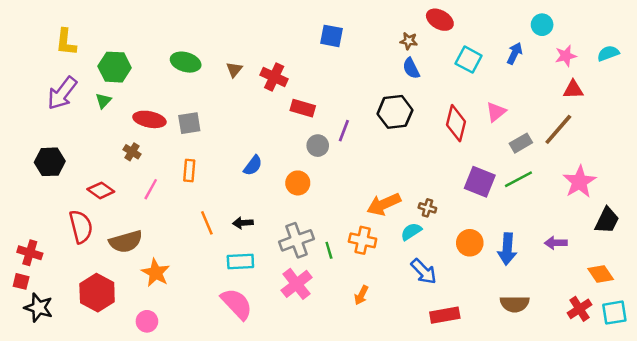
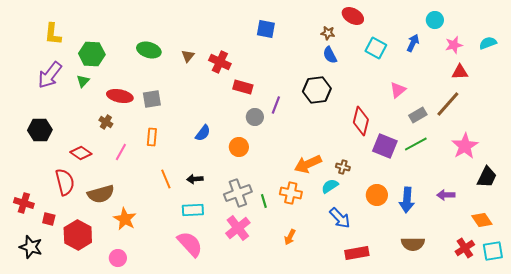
red diamond: (456, 123) -> (361, 121), moved
red square: (21, 281) -> (49, 219), moved

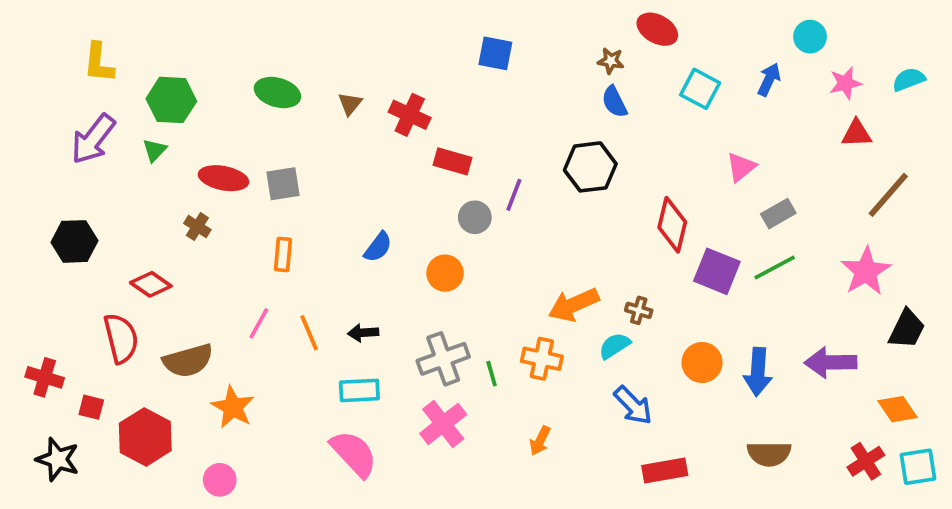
brown line: (448, 104) -> (888, 195), moved
pink line: (121, 152) -> (259, 323), moved
purple arrow: (446, 195) -> (830, 363), size x1.5

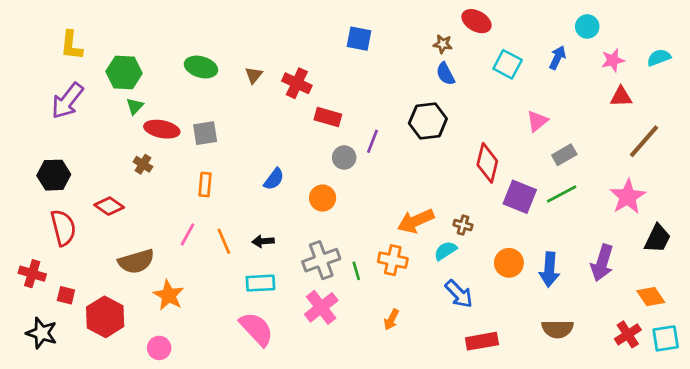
green triangle: (155, 150) -> (135, 106), moved
red semicircle: (121, 338) -> (63, 228), moved
purple arrow: (830, 363) -> (602, 263), turned -72

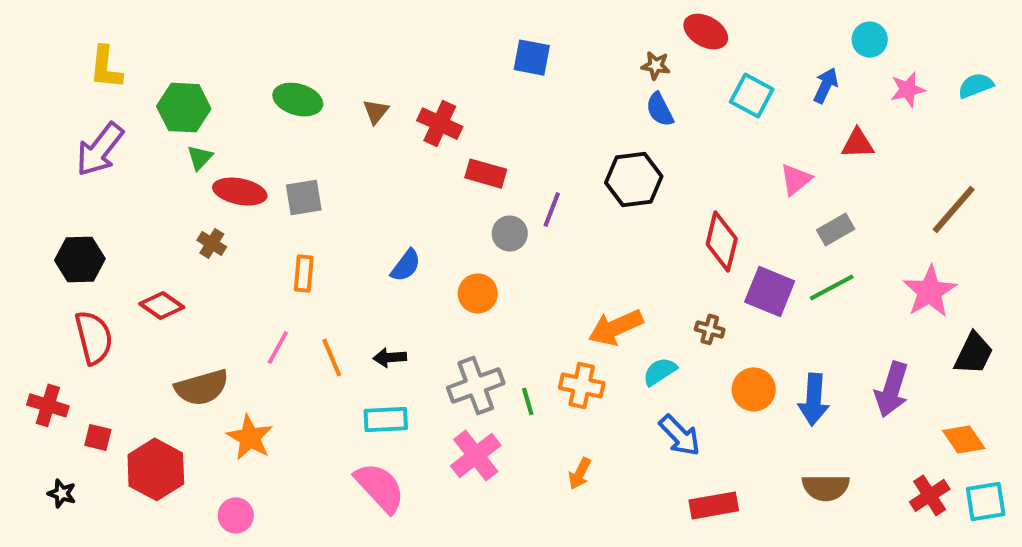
red triangle: (621, 97) -> (858, 144), moved
brown cross: (463, 225) -> (710, 329), moved
black star: (42, 333) -> (62, 493), size x0.6

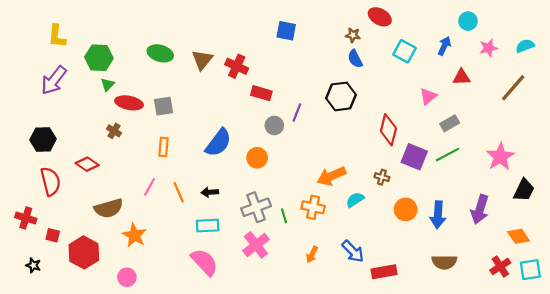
brown triangle: (376, 112) -> (202, 60), size x1.5
brown line: (954, 210) -> (513, 88), moved
blue semicircle: (406, 266) -> (218, 143), size x1.6
blue arrow: (680, 435) -> (353, 251), moved

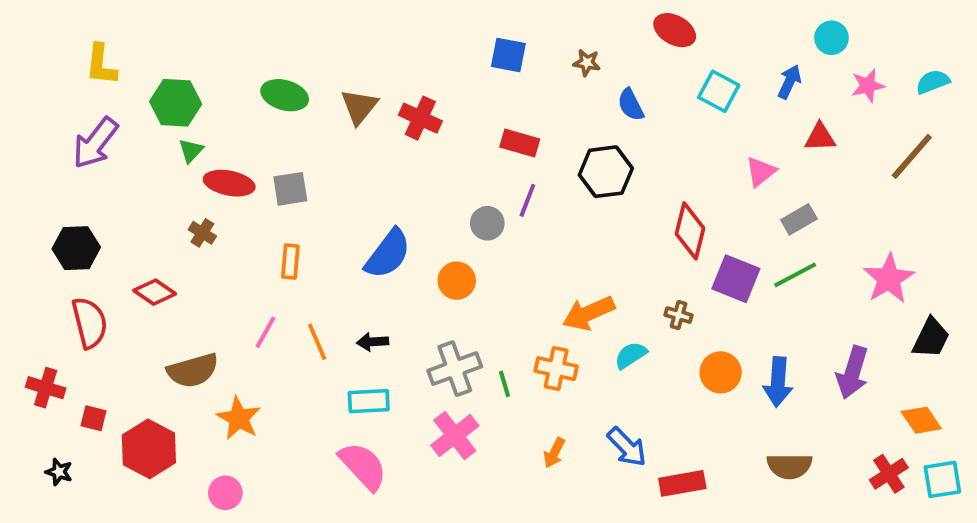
brown star: (353, 35) -> (587, 63), moved
red rectangle: (261, 93) -> (520, 143), moved

